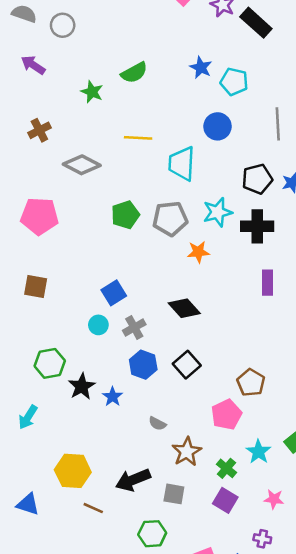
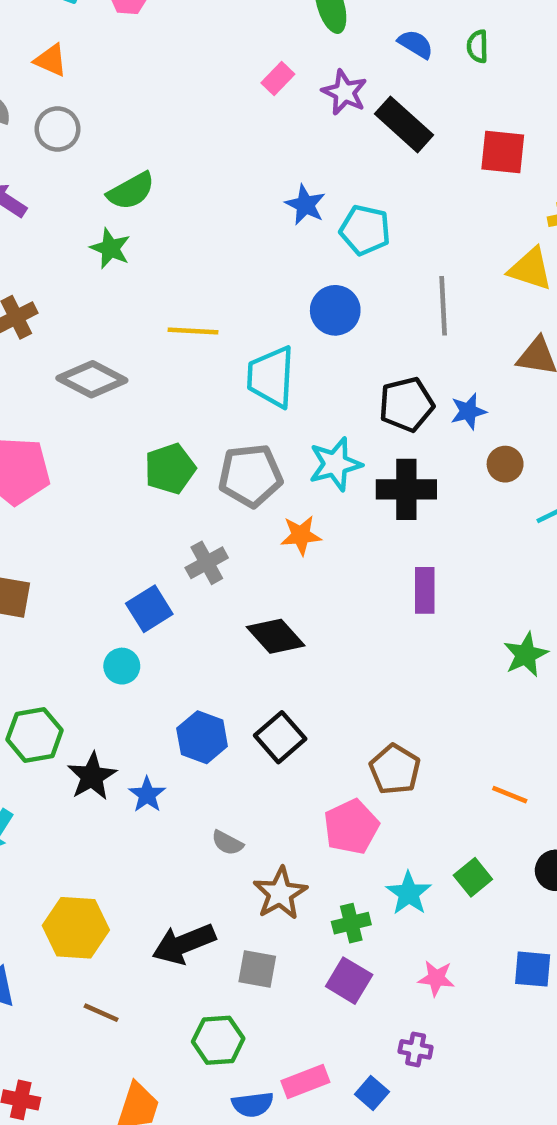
green semicircle: (134, 73) -> (131, 191), moved
gray cross: (134, 327) -> (207, 563), moved
green cross: (226, 468) -> (351, 923), turned 36
brown line: (93, 508) -> (101, 1013), moved

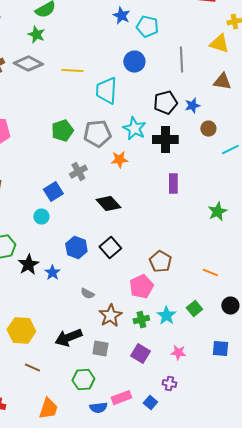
gray diamond: (92, 379) -> (28, 64), moved
cyan star: (335, 464) -> (134, 129), turned -30
green cross: (351, 923) -> (141, 320), moved

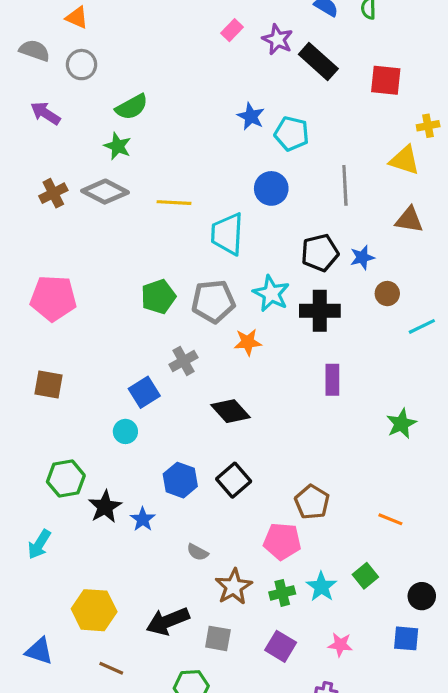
pink pentagon: (141, 287) -> (282, 541), turned 30
black circle: (230, 306) -> (422, 596), moved

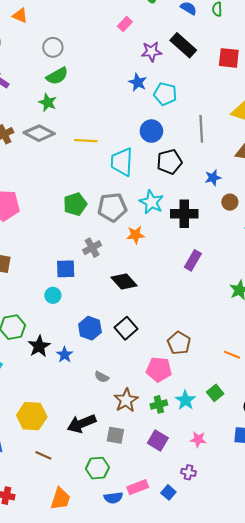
purple star: (278, 40) -> (151, 52), moved, turned -30
gray circle: (82, 65) -> (53, 47), moved
black pentagon: (320, 253) -> (169, 162), moved
purple rectangle: (332, 380) -> (193, 260), turned 30
blue square: (144, 392) -> (66, 269), turned 30

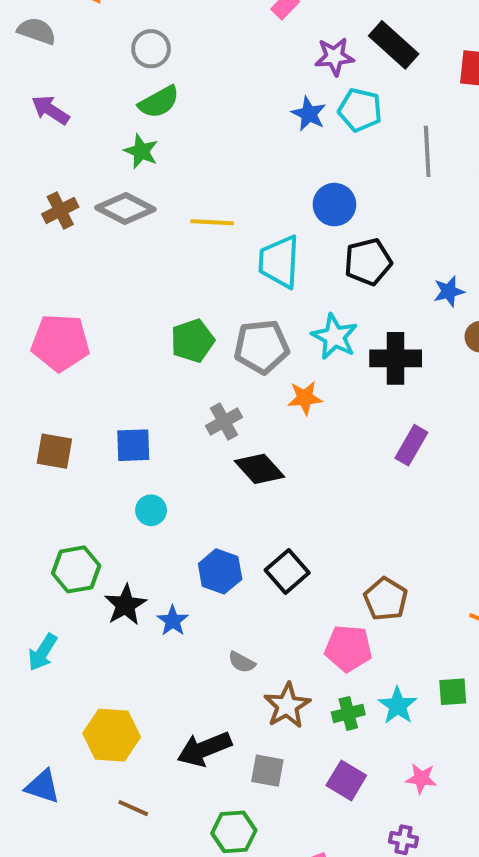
cyan pentagon: (165, 94) -> (360, 110), moved
gray line: (201, 129) -> (427, 151), moved
blue square: (66, 269) -> (133, 445), moved
black diamond: (124, 282) -> (260, 469), moved
green square: (215, 393) -> (453, 692), turned 35

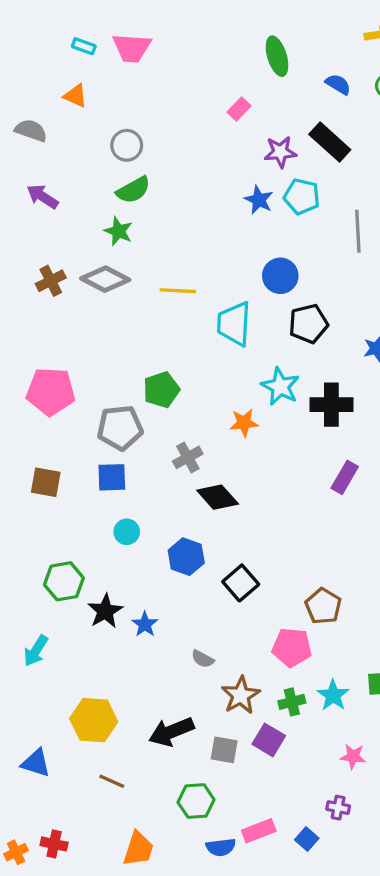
gray pentagon: (261, 347) -> (120, 428), moved
orange star: (305, 398) -> (244, 423), moved
blue hexagon: (220, 571) -> (186, 557), moved
purple square: (346, 780) -> (269, 740), moved

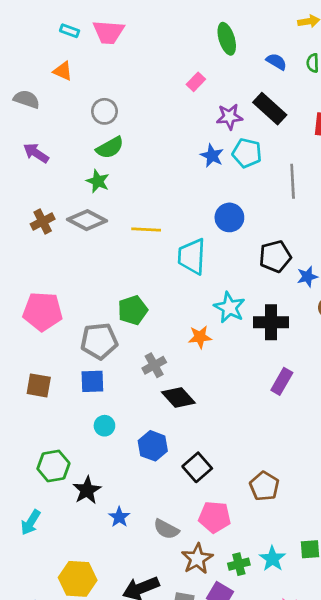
black pentagon: (308, 324) -> (275, 256), moved
blue star: (145, 624) -> (119, 517), moved
pink pentagon: (292, 647) -> (215, 517), moved
gray semicircle: (203, 659) -> (166, 529), size x1.4

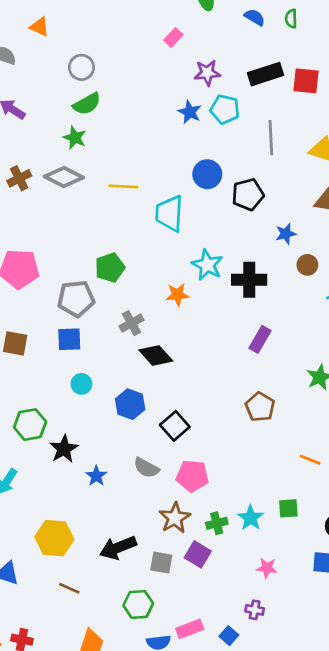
black rectangle: (270, 109) -> (265, 74), moved, turned -60
black pentagon: (275, 256) -> (248, 195), moved
brown pentagon: (264, 486) -> (260, 407), moved
gray semicircle: (166, 529) -> (146, 468), moved

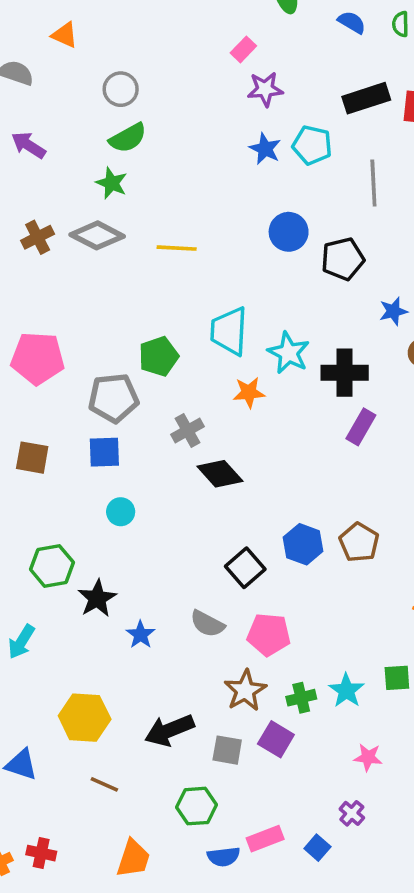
purple star: (207, 73) -> (265, 89), moved
cyan trapezoid: (169, 213) -> (229, 331), moved
purple rectangle: (260, 339) -> (361, 427), moved
blue hexagon: (130, 404) -> (303, 544), moved
purple cross: (255, 610) -> (352, 813), turned 30

